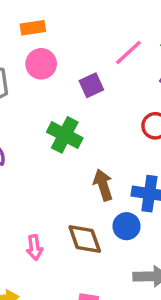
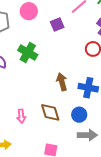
green cross: (65, 135) -> (28, 52), moved
blue circle: (127, 226) -> (79, 115), moved

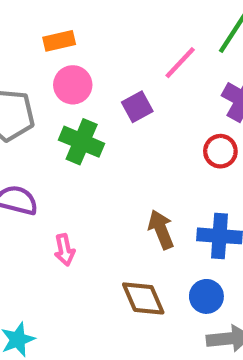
green cross: (28, 52) -> (82, 142), moved
pink arrow: (21, 116) -> (65, 250), moved

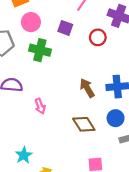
purple square: (137, 107) -> (65, 28), turned -32
red circle: (220, 151) -> (98, 37), moved

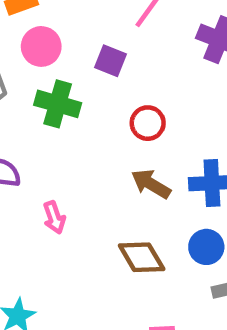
red circle: (98, 37) -> (148, 123), moved
brown arrow: (87, 88) -> (151, 184), turned -30

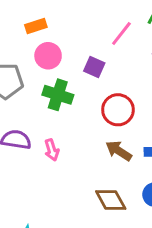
red circle: (148, 123) -> (118, 110), size x1.4
pink arrow: (54, 217) -> (52, 150), moved

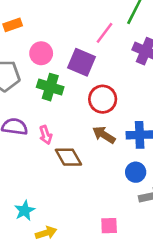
orange rectangle: (36, 26) -> (13, 25), moved
purple square: (94, 67) -> (81, 62), size x1.5
brown diamond: (111, 200) -> (68, 157), moved

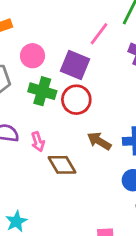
red circle: (103, 99) -> (76, 100), moved

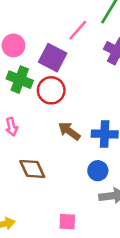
brown diamond: (62, 165) -> (32, 169), moved

